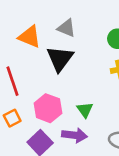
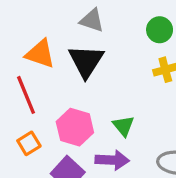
orange triangle: (29, 37) -> (40, 54), moved

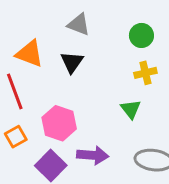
black triangle: (86, 61) -> (72, 62), size x0.7
green triangle: (123, 126) -> (131, 109), moved

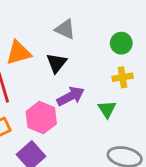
orange triangle: (29, 54) -> (19, 53), turned -40
purple arrow: (93, 155) -> (71, 96), moved, turned -36

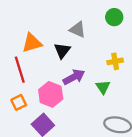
gray triangle: (65, 29) -> (78, 30), moved
green circle: (121, 43) -> (114, 17), moved

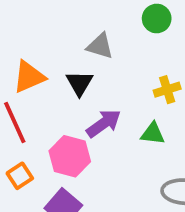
green triangle: (103, 87) -> (153, 134), turned -42

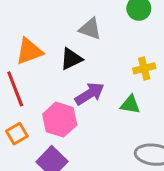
black triangle: (79, 83) -> (71, 59), turned 30

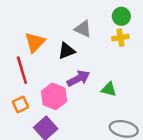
orange triangle: (29, 51) -> (35, 42), turned -30
yellow cross: (144, 68) -> (120, 38), moved

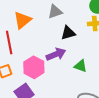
gray triangle: (83, 29) -> (55, 12), moved, turned -49
black triangle: (67, 51) -> (68, 33), moved

